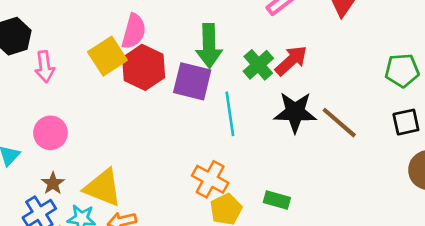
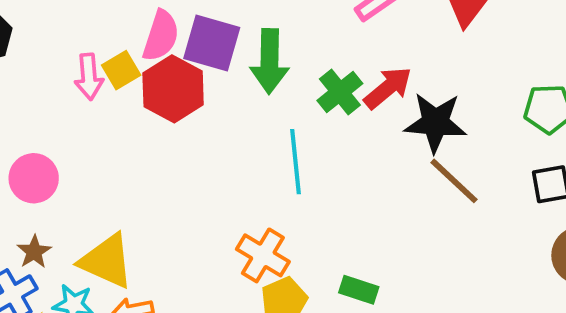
yellow square: (107, 56) -> (121, 70), size x0.7
pink arrow: (45, 67) -> (89, 77), moved
purple square: (192, 81) -> (212, 43), moved
black star: (295, 112) -> (435, 123), moved

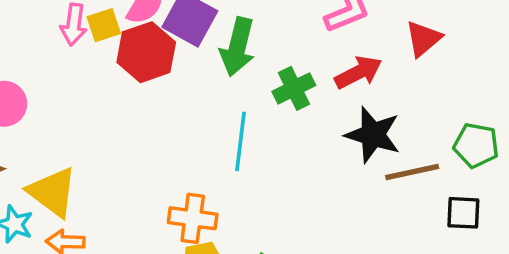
red arrow: (388, 88) -> (358, 72), moved
brown line: (454, 181) -> (412, 172), moved, turned -68
orange cross: (263, 255) -> (193, 218), turned -36

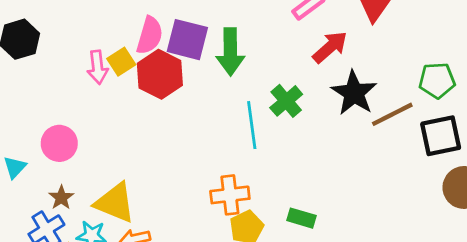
green cross: (294, 88) -> (286, 101), moved
black star: (373, 135) -> (354, 93), turned 30
black square: (463, 213) -> (441, 136), size x1.4

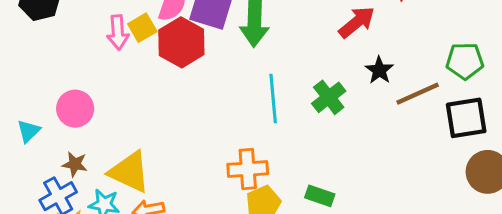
black star: (354, 93) -> (379, 70), size x0.6
green cross: (286, 101) -> (329, 97), moved
brown star: (61, 198) -> (75, 164), turned -30

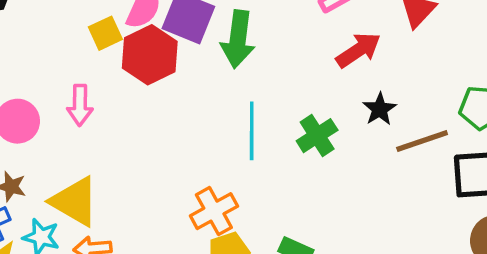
pink arrow: (118, 32) -> (80, 105), moved
orange cross: (248, 169) -> (214, 211), turned -30

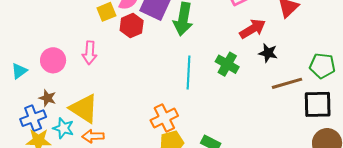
red hexagon: (150, 55) -> (132, 26), size x0.7
black star: (380, 109) -> (268, 53), moved, turned -30
green cross: (317, 136) -> (227, 64), moved, turned -30

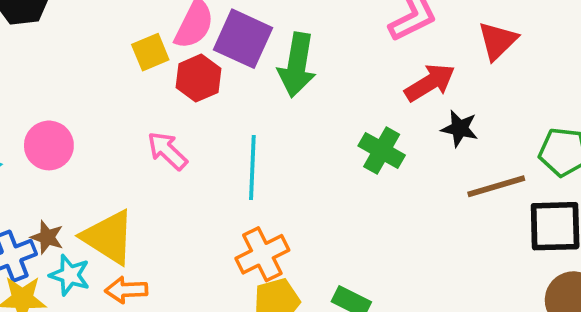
pink arrow: (90, 53) -> (167, 151), moved, turned 130
cyan line: (188, 73) -> (252, 167), moved
brown star: (47, 98) -> (47, 237), moved

